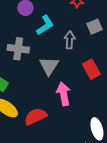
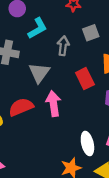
red semicircle: (36, 116) -> (21, 107), moved

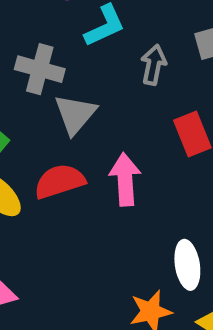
gray triangle: (39, 73) -> (75, 114), moved

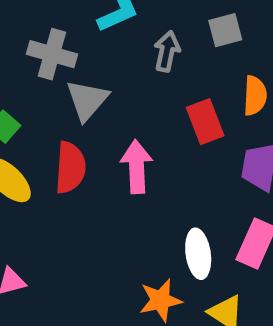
red semicircle: (60, 181) -> (70, 168), turned 111

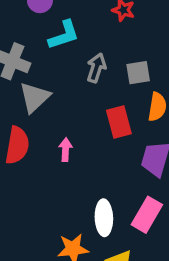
gray square: (225, 30) -> (138, 73), moved
pink arrow: (137, 167) -> (66, 150), size x0.6

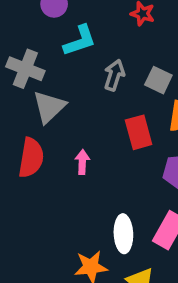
gray square: (138, 73) -> (158, 80), turned 35

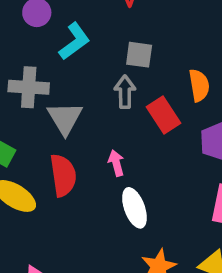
gray arrow: (114, 75) -> (125, 92), moved
gray square: (158, 80) -> (139, 55), moved
white ellipse: (123, 234) -> (134, 208), moved

